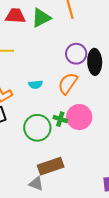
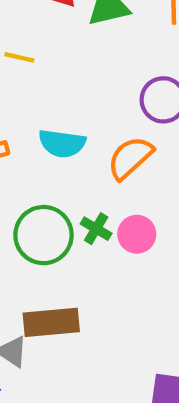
cyan semicircle: (36, 85) -> (62, 143), size x1.5
pink circle: (79, 117) -> (137, 234), size x0.7

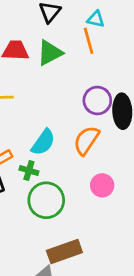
cyan semicircle: (62, 143) -> (43, 142), turned -48
green cross: (96, 229) -> (29, 171), moved

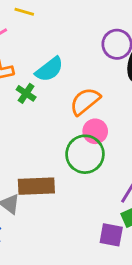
orange semicircle: (86, 140) -> (85, 101), moved
green circle: (46, 200) -> (85, 154), moved

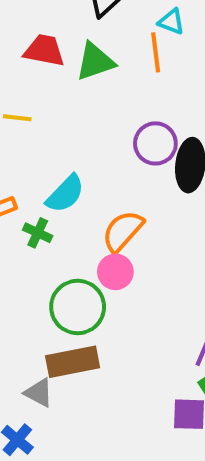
pink circle: (95, 131) -> (115, 272), moved
green circle: (85, 154) -> (78, 307), moved

